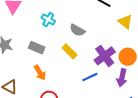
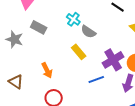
cyan cross: (48, 20) -> (73, 19), moved
gray rectangle: (37, 48) -> (39, 27), moved

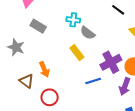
cyan cross: (73, 19) -> (73, 20), turned -32
gray star: (14, 39) -> (16, 47), moved
brown triangle: (16, 82) -> (27, 81), moved

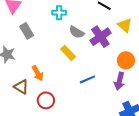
cyan cross: (73, 20) -> (59, 13), moved
gray rectangle: (38, 26) -> (27, 31), turned 35
purple cross: (111, 62) -> (100, 37), moved

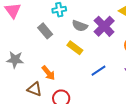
gray rectangle: (27, 31) -> (45, 31), moved

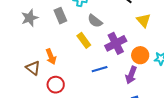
purple cross: (104, 26) -> (116, 43), moved
gray star: (15, 60) -> (30, 18), moved, turned 30

